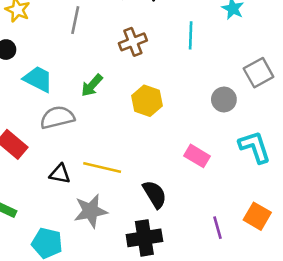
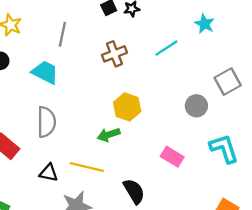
cyan line: (191, 35) -> (166, 48), turned 55
cyan trapezoid: (38, 79) -> (45, 72), moved
green arrow: (92, 85) -> (109, 135), moved, turned 30
gray semicircle: (57, 117) -> (46, 122), turned 104

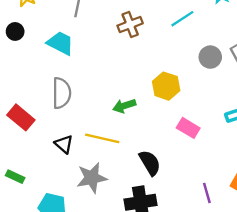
gray circle: (196, 106) -> (210, 57), moved
yellow hexagon: (127, 107) -> (166, 86), moved
black triangle: (49, 173) -> (64, 144), turned 30

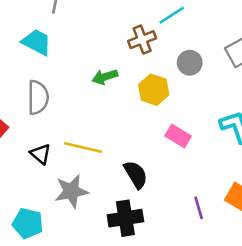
brown cross: (130, 25) -> (142, 40), moved
gray circle: (210, 57) -> (190, 63), moved
green arrow: (124, 106) -> (105, 77), moved

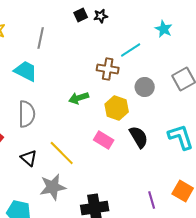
brown cross: (142, 40) -> (108, 69), turned 30
pink rectangle: (178, 136) -> (104, 140), moved
yellow line: (83, 148) -> (62, 153), turned 32
black semicircle: (136, 175) -> (139, 137), moved

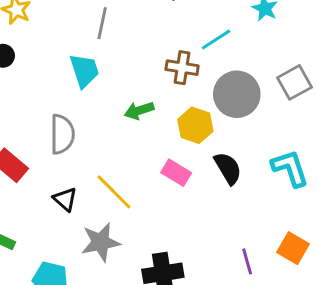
gray line: (41, 38) -> (102, 23), moved
cyan trapezoid: (26, 71) -> (84, 71), moved, turned 45
gray circle: (145, 87) -> (237, 94), size x1.6

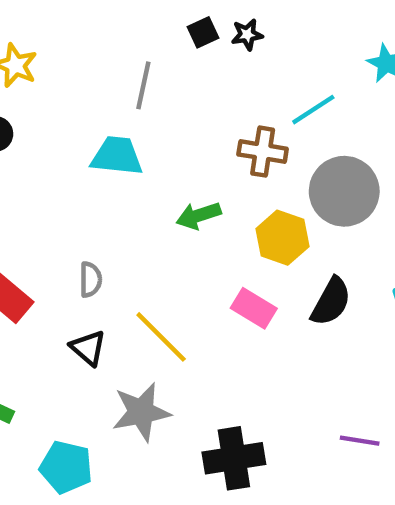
cyan trapezoid: (84, 71) -> (117, 156), turned -66
gray semicircle: (62, 134) -> (90, 280), moved, size x0.6
black semicircle: (228, 168) -> (331, 302), turned 60
purple line: (247, 261) -> (360, 441), turned -65

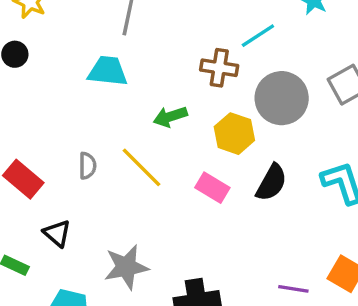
yellow line: (161, 337) -> (141, 167), moved
black triangle: (88, 348) -> (57, 233), moved

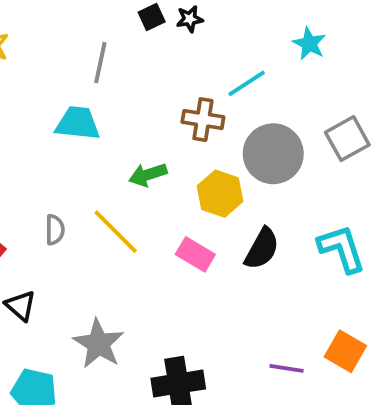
gray star: (126, 267) -> (99, 344), turned -30

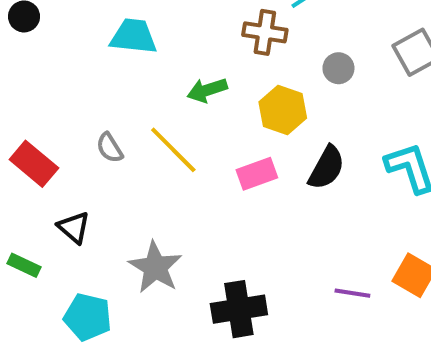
gray circle: (273, 154) -> (338, 68), size x0.5
gray semicircle: (55, 230) -> (110, 148), turned 148
pink rectangle: (195, 254) -> (257, 174), turned -51

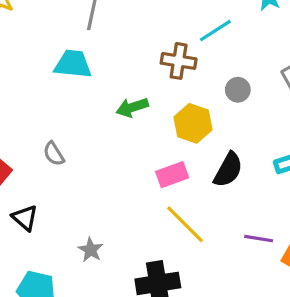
yellow line: (173, 150) -> (185, 224), moved
gray star: (155, 267) -> (91, 250), size x0.6
purple line: (352, 293) -> (259, 239), moved

